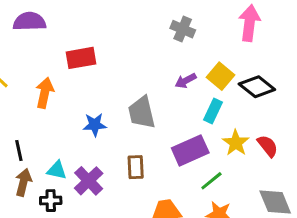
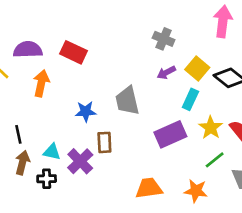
purple semicircle: (29, 22) -> (28, 50), moved
gray cross: (183, 29) -> (164, 39), moved
red rectangle: (81, 58) -> (73, 52), turned 35
brown rectangle: (136, 167) -> (104, 142), moved
green line: (211, 181) -> (215, 160), moved

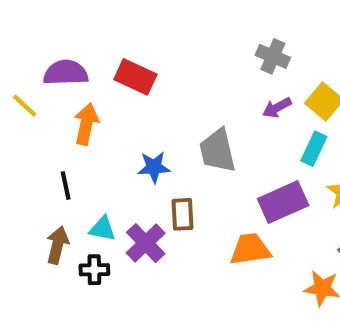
black line: (18, 134) -> (66, 186), moved
orange trapezoid: (149, 188) -> (250, 249), moved

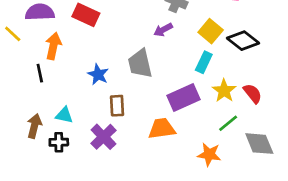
purple arrow: (277, 108) -> (163, 30), moved
blue star: (154, 167) -> (98, 74), turned 30
black line: (66, 186) -> (40, 73), moved
purple cross: (146, 243) -> (104, 137), moved

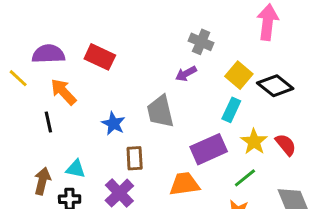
orange arrow: (53, 46) -> (63, 92), turned -55
green line: (228, 123) -> (245, 178), moved

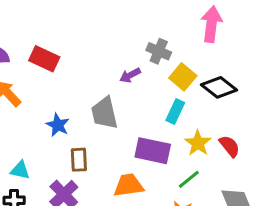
gray cross: (201, 42) -> (159, 51), moved
purple rectangle: (209, 149) -> (153, 151), turned 36

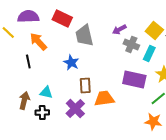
gray cross: (159, 51) -> (131, 44), moved
gray trapezoid: (104, 113) -> (84, 36), moved
orange trapezoid: (129, 185) -> (104, 98), moved

